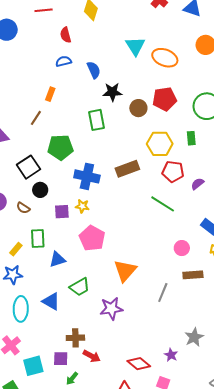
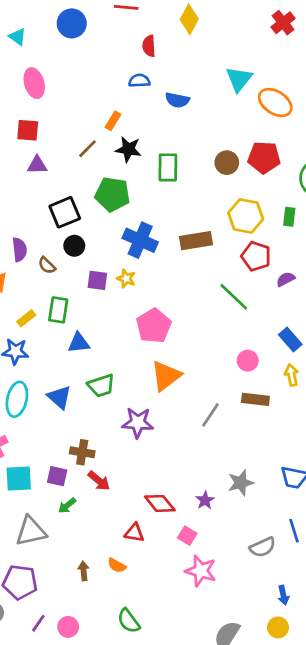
blue semicircle: (94, 70) -> (177, 100), turned 114
black star: (112, 92) -> (128, 149), moved
pink pentagon: (92, 238) -> (154, 326), moved

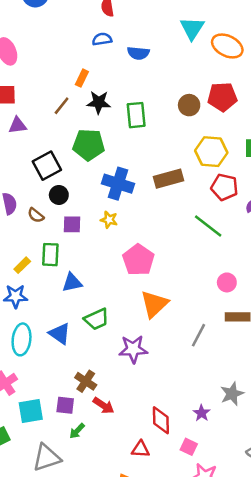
purple square: (97, 280) -> (72, 224), moved
brown cross: (82, 452) -> (86, 381), turned 30
red diamond: (160, 503) -> (161, 420), turned 44

